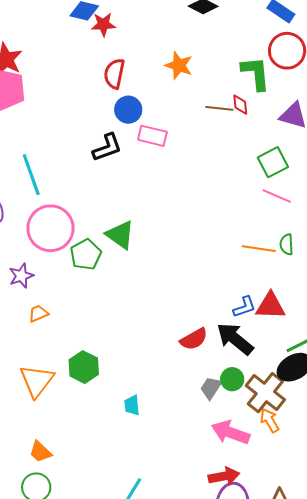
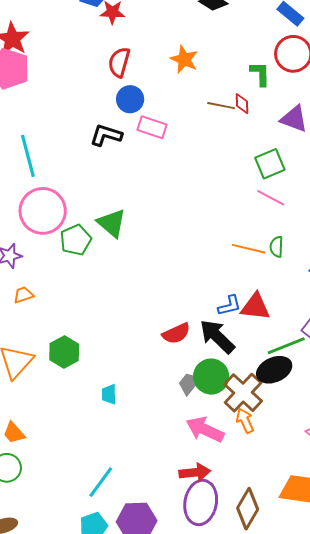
green L-shape: (256, 73) -> (260, 74), size x0.7
black L-shape: (107, 147) -> (106, 135), turned -148
green circle: (232, 379) -> (211, 377), size x1.5

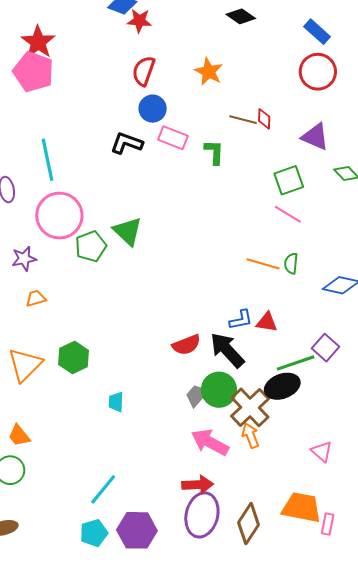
green L-shape: (260, 74) -> (214, 152), moved
red triangle: (255, 307) -> (267, 322), size x0.7

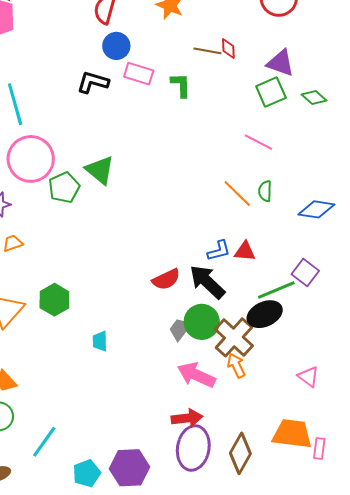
green square: (289, 180) -> (271, 92), moved
orange line: (263, 264) -> (237, 193), turned 32
cyan line: (103, 489) -> (44, 442), moved

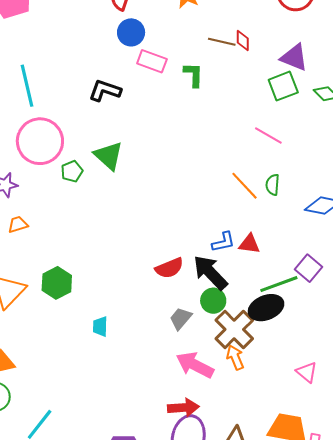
black L-shape: (93, 82) -> (105, 91), moved
green pentagon: (64, 188) -> (72, 171), size x0.7
green circle: (202, 322) -> (213, 301), moved, size x0.7

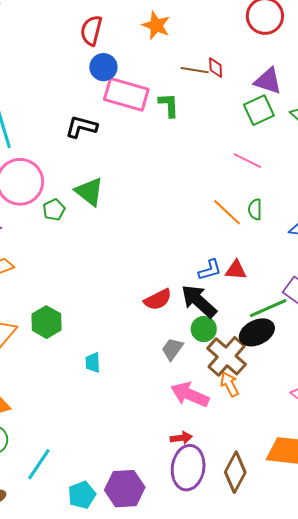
pink rectangle: (152, 61) -> (126, 94), size x1.5
red arrow: (183, 408) -> (181, 438), size x0.7

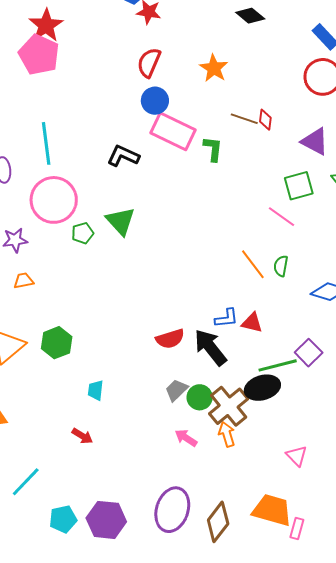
green square: (259, 110) -> (299, 186), moved
green circle: (204, 329) -> (200, 397), moved
pink arrow: (190, 395) -> (186, 438), size x0.6
red arrow: (181, 438) -> (82, 436), moved, turned 30

